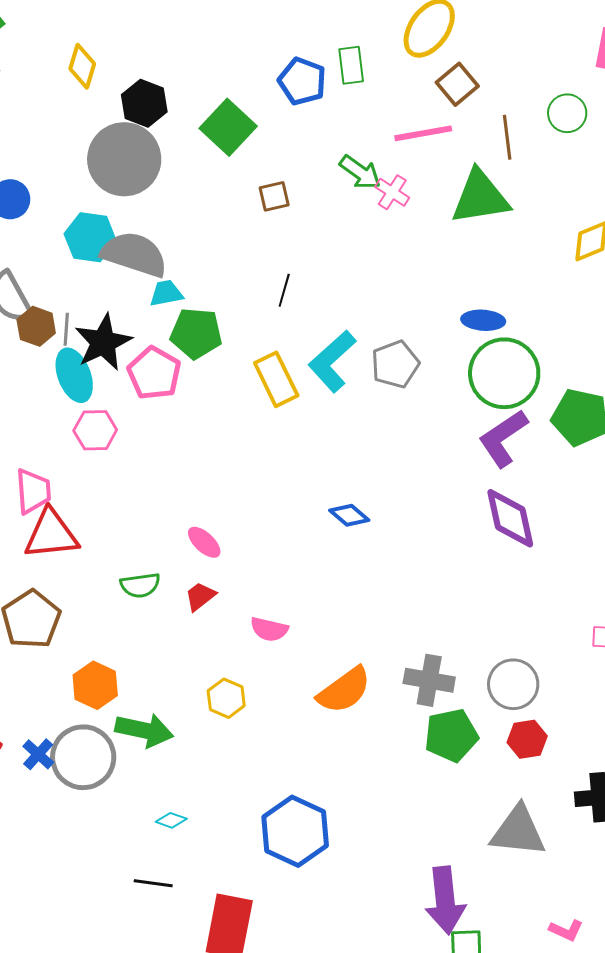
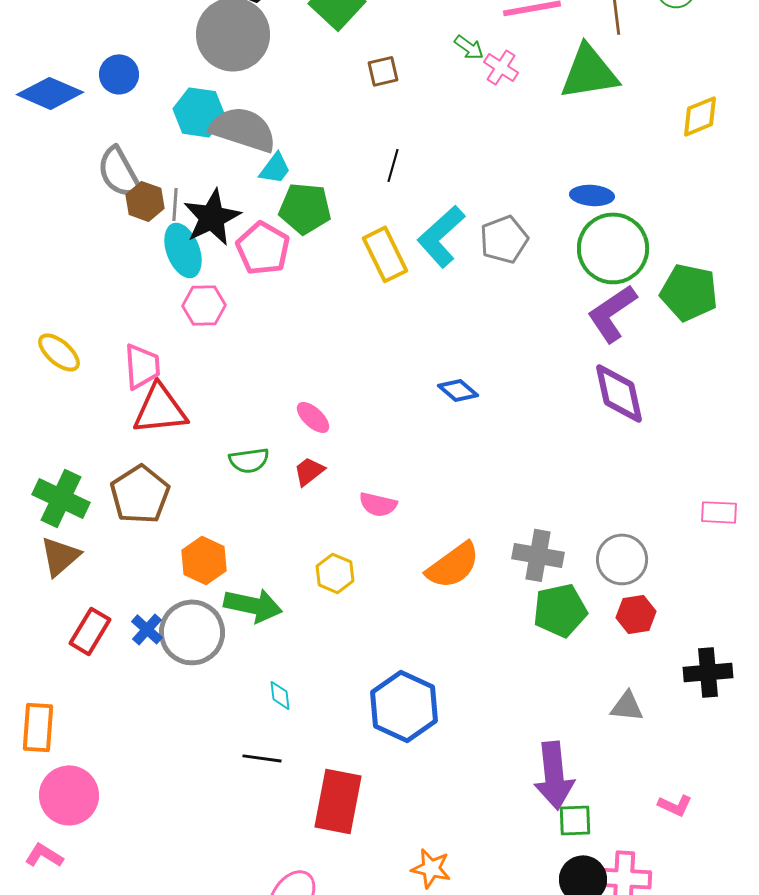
green arrow: (360, 172) -> (469, 47), size x0.7
cyan trapezoid: (166, 293) -> (275, 168), turned 138
cyan diamond: (171, 820) -> (280, 695), turned 64
gray triangle: (518, 831) -> (627, 706), size x0.6

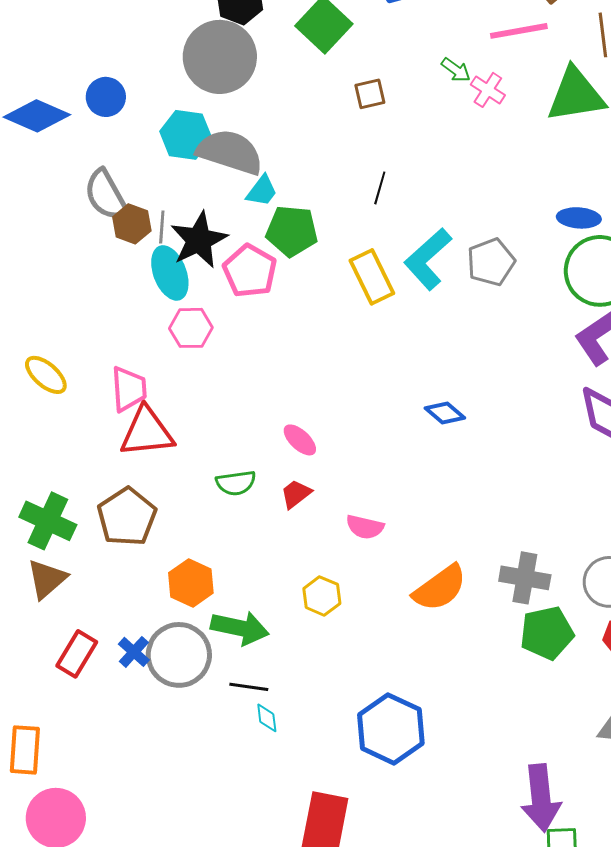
black line: (262, 758) -> (249, 687), moved

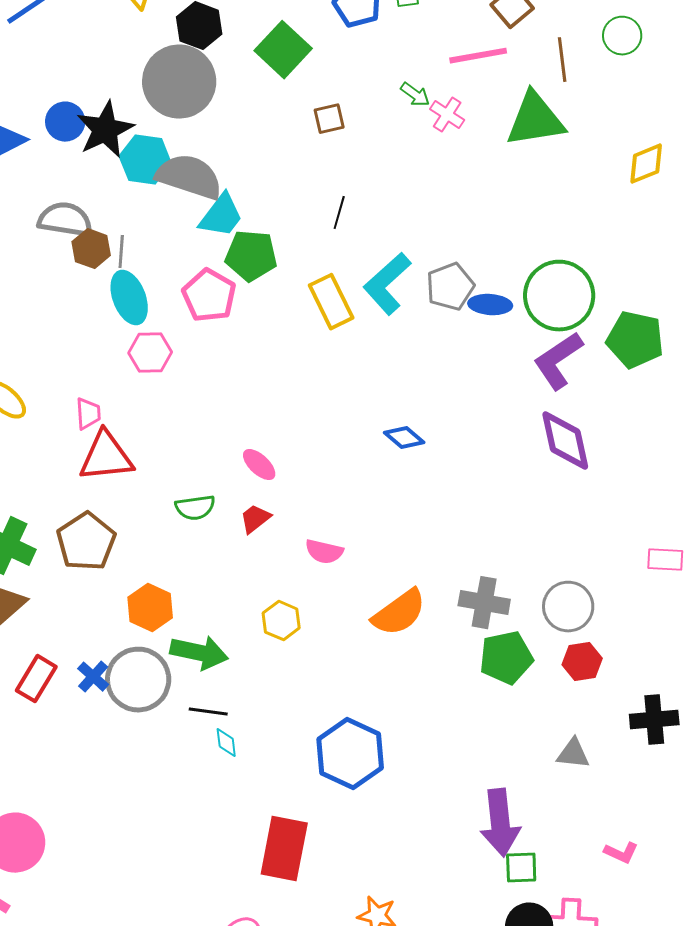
cyan trapezoid: (262, 191) -> (221, 216), size x1.4
gray semicircle: (106, 195) -> (65, 220), turned 128
blue ellipse: (579, 218) -> (490, 305), moved
black star: (199, 240) -> (105, 130), moved
pink trapezoid: (129, 389) -> (88, 414), size x0.7

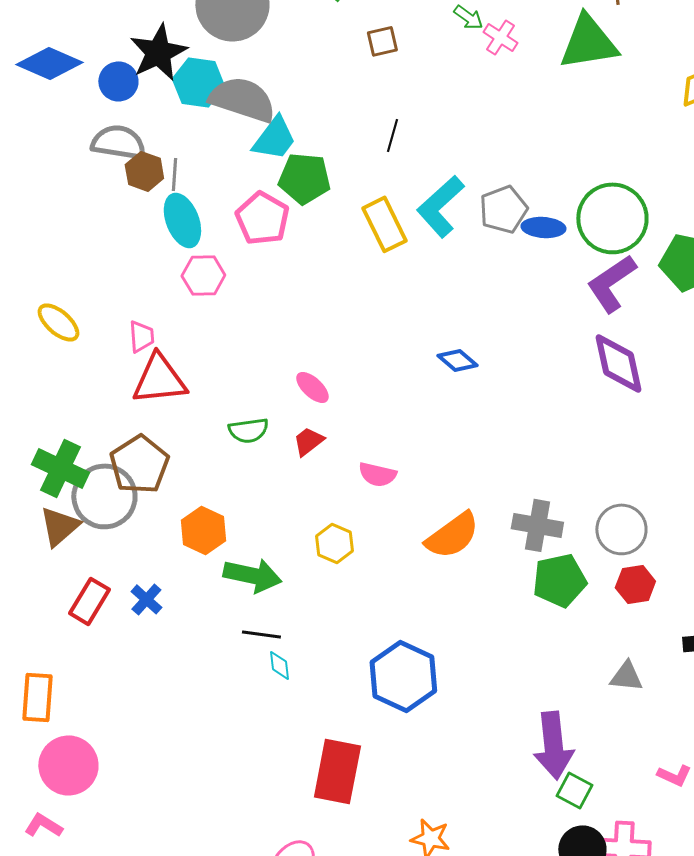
blue circle: (65, 122) -> (118, 81), moved
gray circle: (138, 680) -> (104, 496), moved
green square: (521, 868) -> (574, 790), turned 30

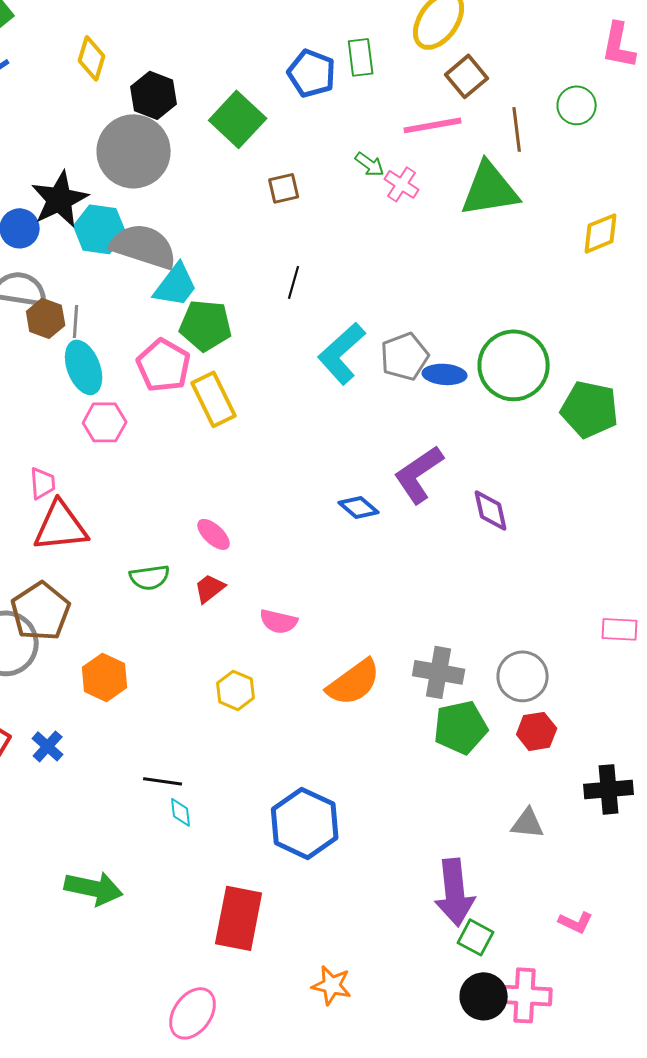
yellow rectangle: (384, 224) -> (214, 399), moved
purple L-shape: (611, 283) -> (419, 474), moved
purple diamond: (618, 363) -> (491, 510), moved, size x0.7
green arrow: (252, 575) -> (94, 888), moved

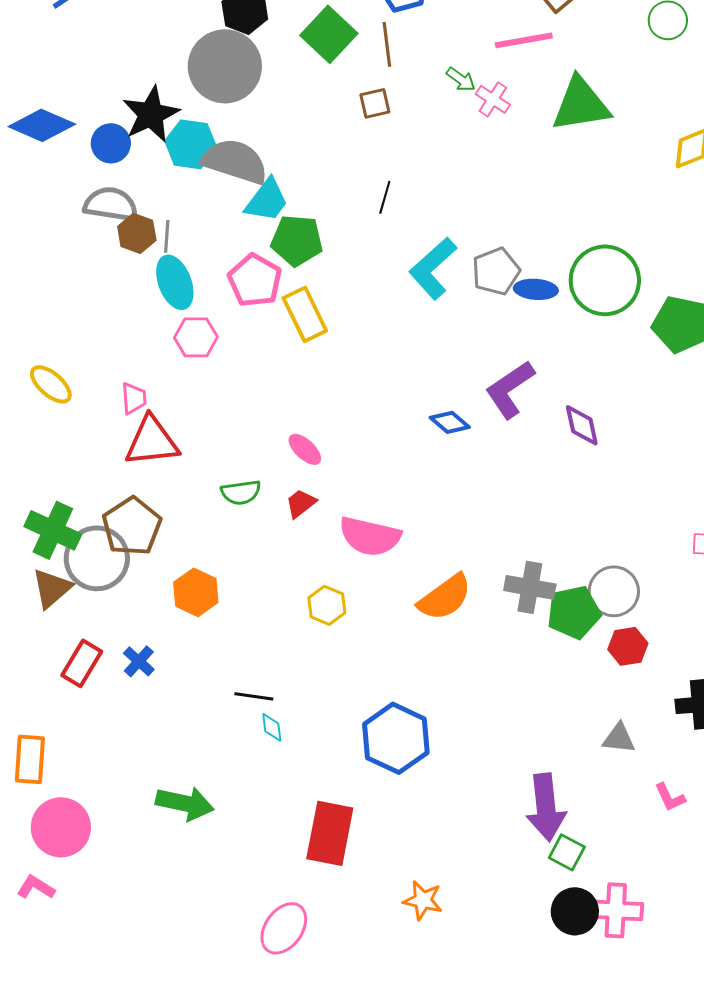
brown line: (517, 129) -> (387, 44), moved
pink semicircle: (279, 621) -> (370, 536), size x1.6
green pentagon: (461, 727) -> (574, 612), moved
pink L-shape: (576, 922) -> (670, 797), moved, turned 40

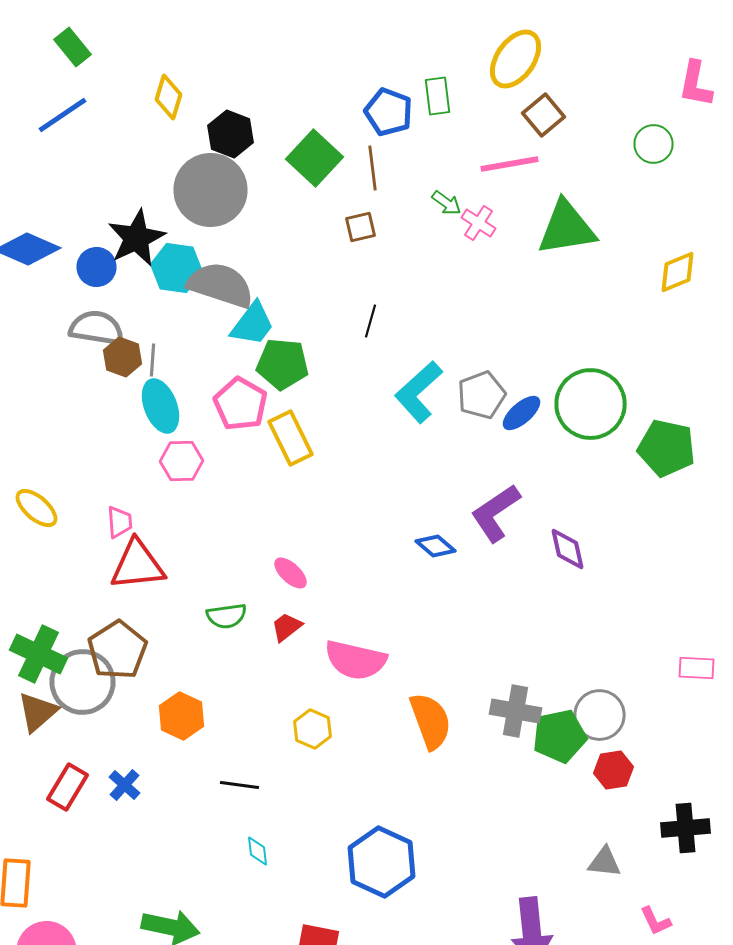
blue ellipse: (536, 289) -> (522, 413), turned -45
orange semicircle: (445, 597) -> (430, 721), turned -74
black line: (254, 696) -> (240, 785), moved

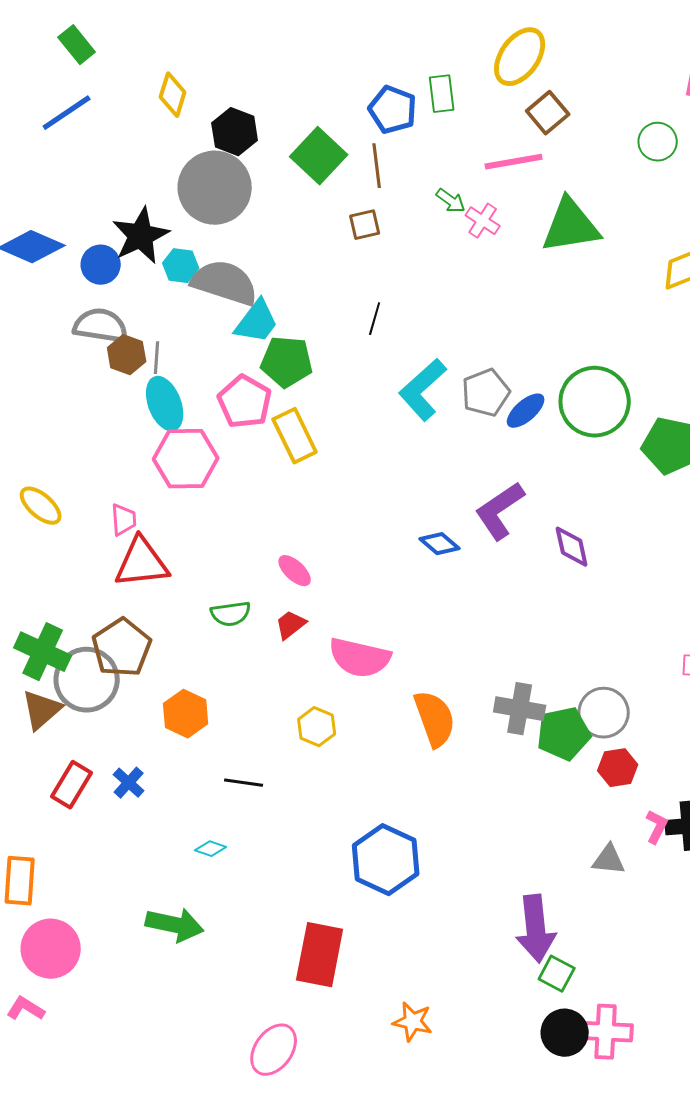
cyan hexagon: (176, 268) -> (181, 266), size x0.7
pink hexagon: (182, 461) -> (186, 459), size x1.5
cyan diamond: (258, 851) -> (211, 849), moved, turned -64
pink L-shape: (656, 921) -> (657, 827), moved, turned -128

